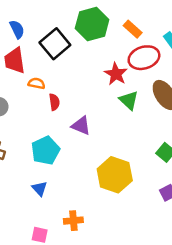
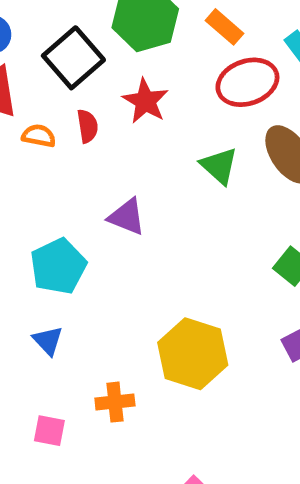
red star: (116, 74) -> (145, 101), moved
red semicircle: (54, 102) -> (87, 126), moved
yellow hexagon: (115, 175) -> (193, 354), moved

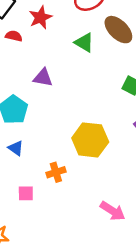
red star: (145, 101) -> (40, 17), turned 30
red semicircle: (87, 126) -> (14, 36), turned -56

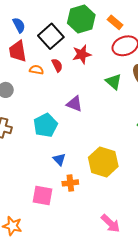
red semicircle: (14, 36) -> (57, 65), turned 40
blue triangle: (16, 148) -> (59, 159), moved
pink square: (26, 193) -> (42, 196), size x1.5

